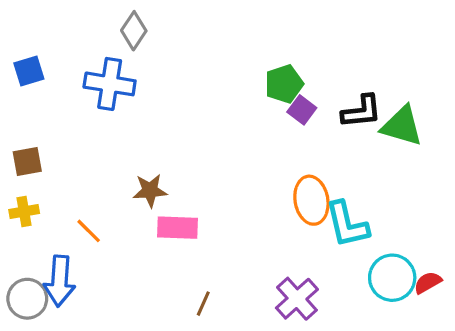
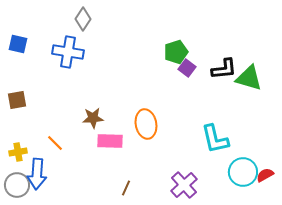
blue square: (29, 71) -> (18, 44), turned 30
orange ellipse: (311, 200) -> (146, 124), moved
yellow cross: (24, 212) -> (18, 152), moved

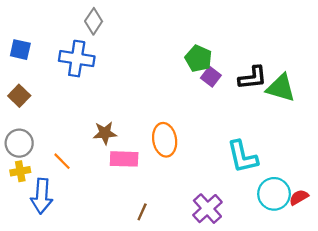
green pentagon: (176, 52) -> (198, 59), turned -30
brown square: (17, 100) -> (19, 96), moved, turned -36
gray circle: (17, 185) -> (19, 143), moved

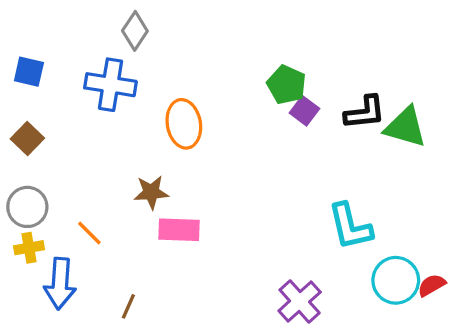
orange ellipse: (165, 140) -> (184, 124), moved
brown line: (142, 212) -> (128, 306), moved

